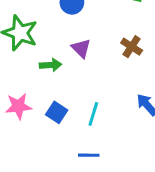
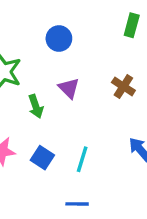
green arrow: (51, 65) -> (36, 106), turned 75

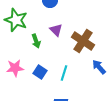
brown cross: (123, 86) -> (83, 41), moved, size x1.6

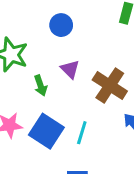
blue square: (40, 72) -> (46, 131), size x1.6

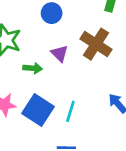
green arrow: (41, 86) -> (33, 68), turned -66
brown cross: (110, 86) -> (96, 44), moved

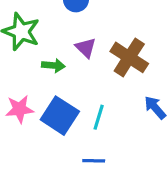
brown cross: (96, 44) -> (129, 57), moved

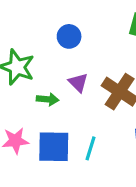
blue square: (60, 116) -> (54, 147), turned -32

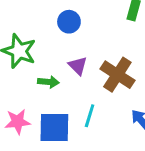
cyan line: (90, 148) -> (90, 116), moved

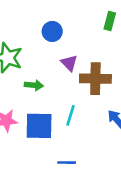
purple triangle: (78, 66) -> (69, 63), moved
brown cross: (117, 75) -> (95, 79), turned -32

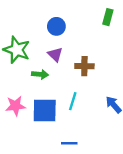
purple triangle: (69, 63) -> (55, 54), moved
brown cross: (95, 79) -> (84, 66), moved, size x0.7

